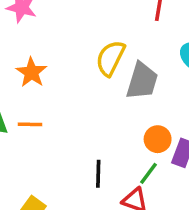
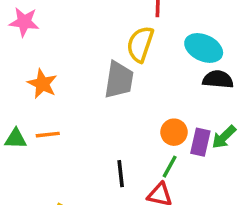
yellow semicircle: (110, 58) -> (140, 44), moved
gray trapezoid: (142, 81) -> (119, 80), moved

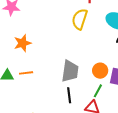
gray trapezoid: (119, 80) -> (70, 71), moved
orange star: (42, 84) -> (23, 43), turned 30

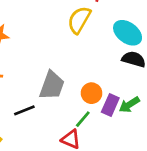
black line: (69, 95) -> (24, 110), moved, turned 63

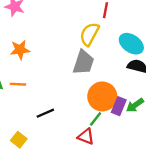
gray trapezoid: (52, 85) -> (83, 62), moved
orange circle: (92, 93) -> (102, 96), size x1.6

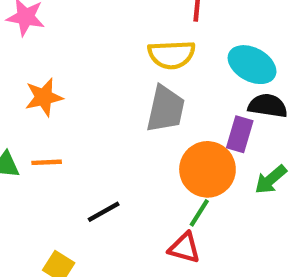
yellow semicircle: (89, 34) -> (172, 55), turned -115
purple rectangle: (119, 106) -> (240, 134), moved

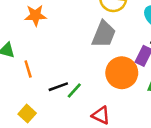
orange line: (47, 162) -> (28, 69), moved, turned 66
green line: (199, 213) -> (74, 91), moved

